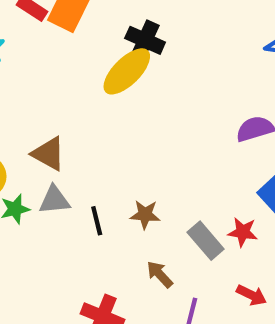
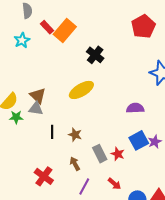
yellow ellipse: (127, 71) -> (81, 90), moved
gray triangle: (54, 200) -> (36, 109), moved

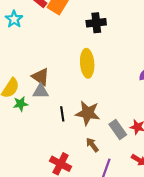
black cross: (95, 55) -> (96, 23), turned -36
yellow ellipse: (81, 90) -> (87, 63), turned -55
brown star: (75, 135) -> (88, 113), size x1.6

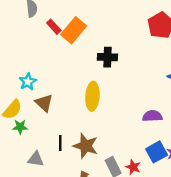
cyan star: (14, 19) -> (28, 82), moved
gray triangle: (41, 91) -> (36, 159), moved

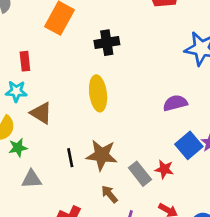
red rectangle: (54, 27) -> (25, 61), moved, turned 48
cyan star: (28, 82) -> (16, 91), turned -30
gray triangle: (36, 159) -> (32, 179), moved

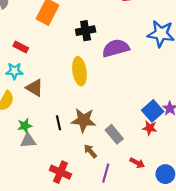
red rectangle: (25, 61) -> (21, 47), turned -56
purple semicircle: (175, 103) -> (116, 48), moved, size x1.4
green star: (18, 148) -> (25, 126), moved
red star: (164, 169) -> (150, 128), moved

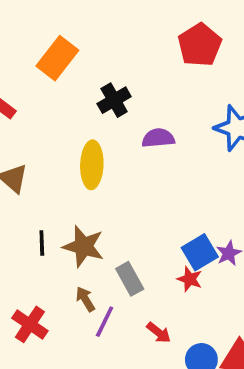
black cross: (86, 31) -> (114, 100), turned -30
purple semicircle: (116, 48) -> (158, 138), size x0.7
purple line: (106, 173) -> (105, 322), moved

